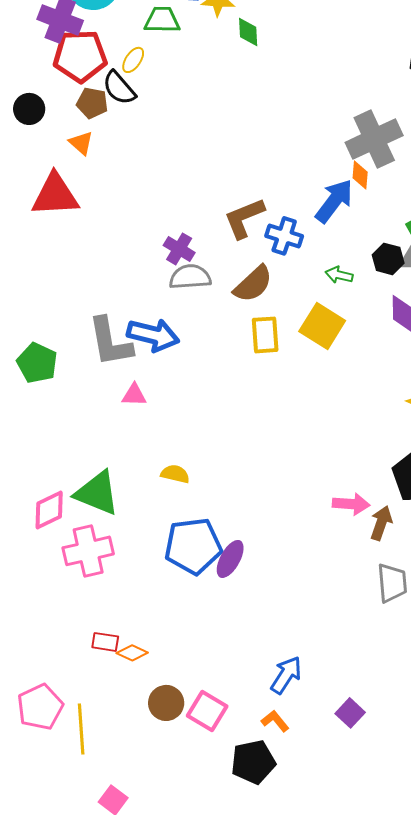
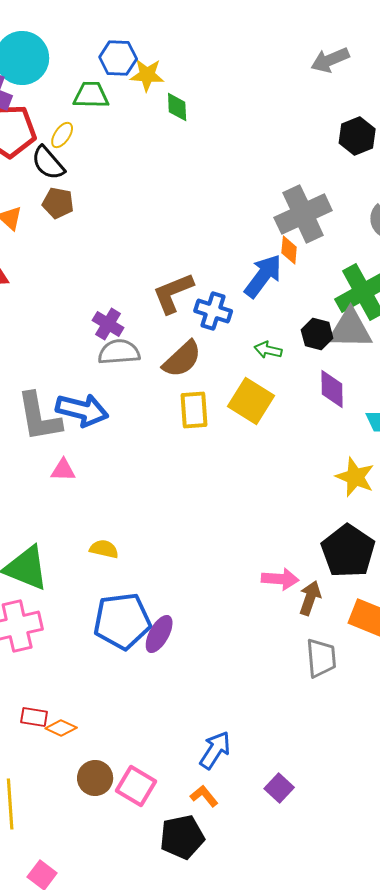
brown pentagon: (92, 103) -> (58, 203), moved

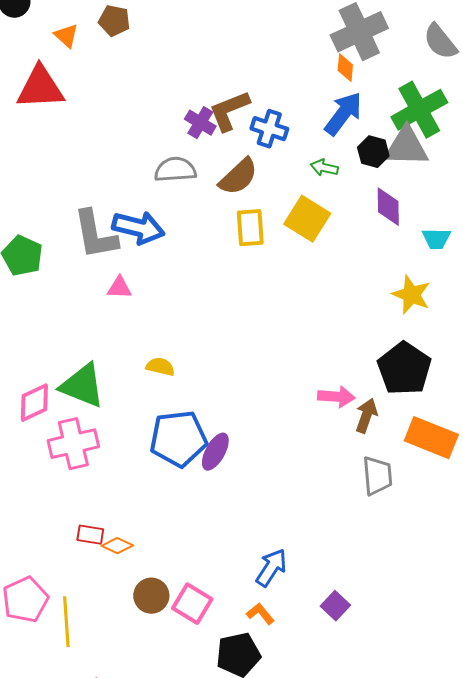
blue arrow: (263, 276) -> (343, 114), moved
purple cross: (108, 324) -> (200, 123), moved

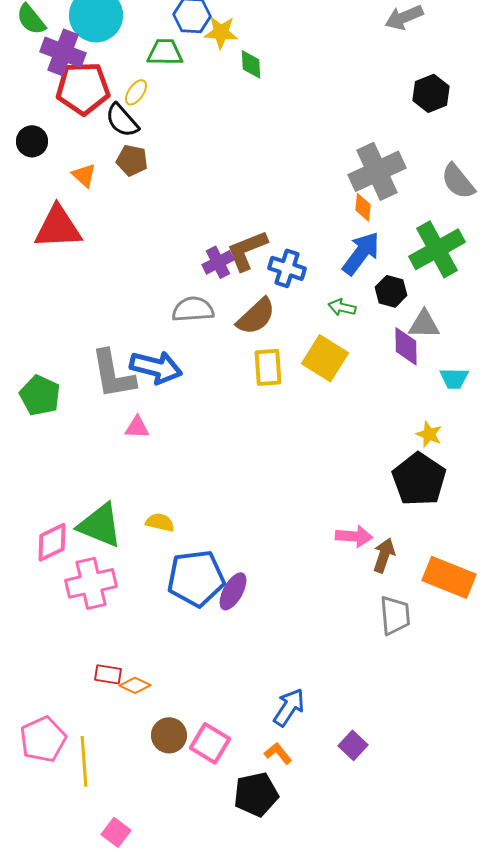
purple cross: (200, 123) -> (218, 262), turned 32
gray triangle: (406, 147) -> (424, 324), moved, size x0.7
yellow star: (411, 295) -> (429, 434), size x0.7
yellow semicircle: (160, 367) -> (160, 522), moved
black pentagon: (404, 369) -> (419, 479), moved

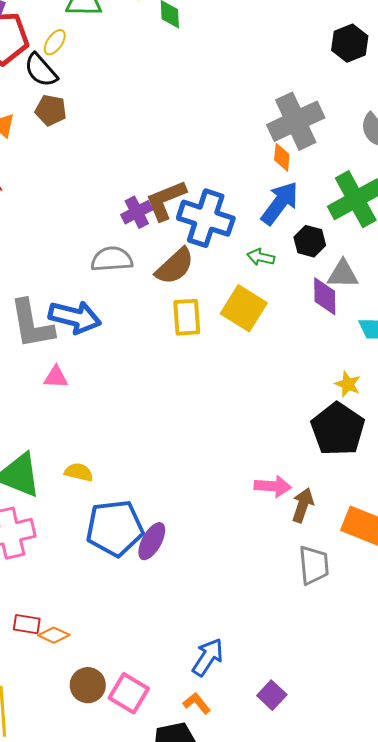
blue cross: (287, 268) -> (206, 218), size x1.5

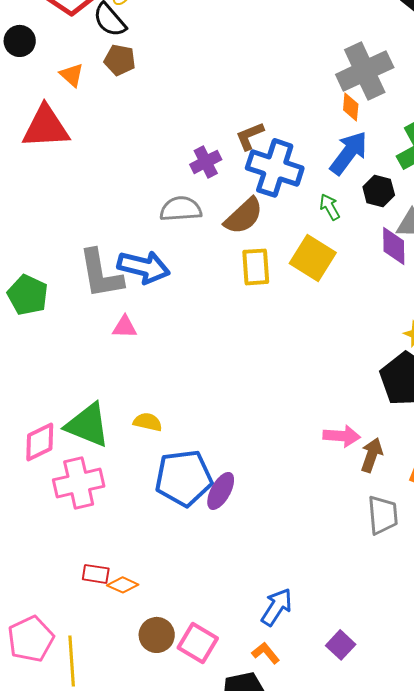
brown L-shape: (166, 200) -> (250, 136), moved, size x0.7
green arrow: (261, 257) -> (330, 207), turned 48

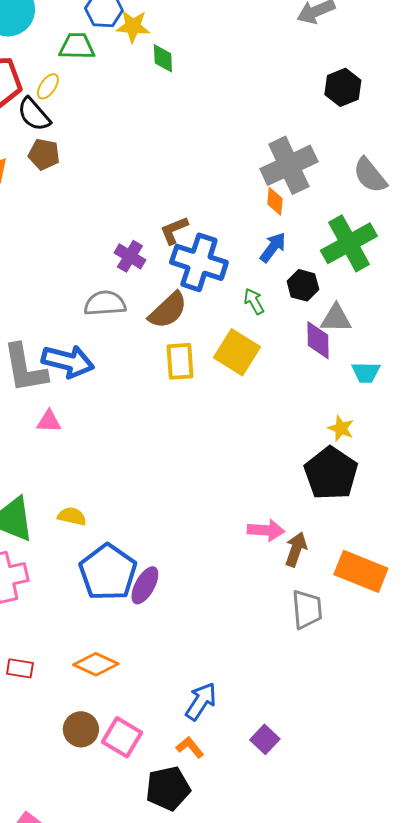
blue arrow: (349, 153) -> (273, 247), size x0.7
purple cross: (206, 162) -> (130, 256), turned -32
blue pentagon: (184, 478) -> (108, 572), turned -30
orange diamond: (123, 585) -> (96, 664), moved, size x1.4

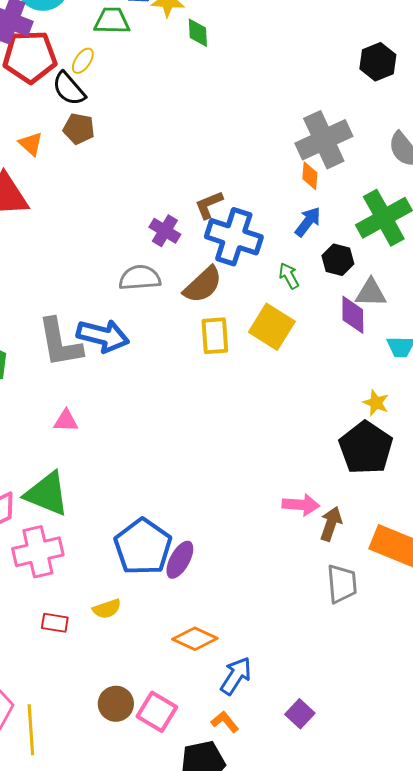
pink triangle: (49, 421) -> (66, 421), moved
yellow semicircle: (72, 516) -> (107, 609), moved, turned 148
orange diamond: (96, 664) -> (195, 639), moved
red rectangle: (20, 668) -> (55, 623), moved

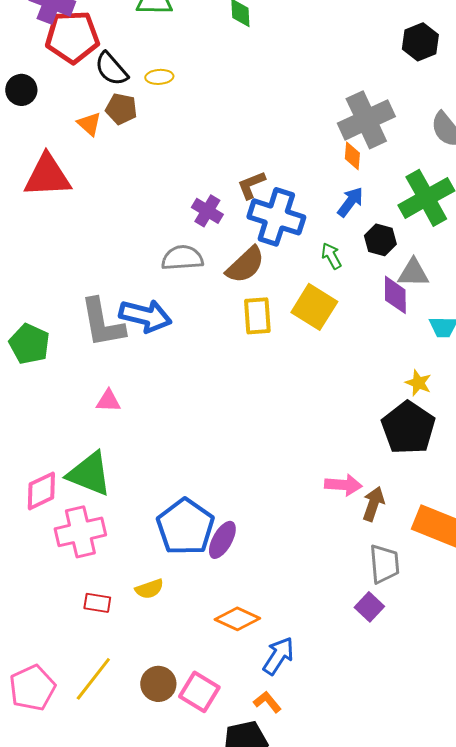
yellow ellipse: (83, 61) -> (159, 77), moved, turned 52
orange triangle: (31, 144) -> (89, 124), moved
purple square: (300, 714) -> (369, 607), moved
yellow line: (31, 730) -> (93, 679), moved, turned 42

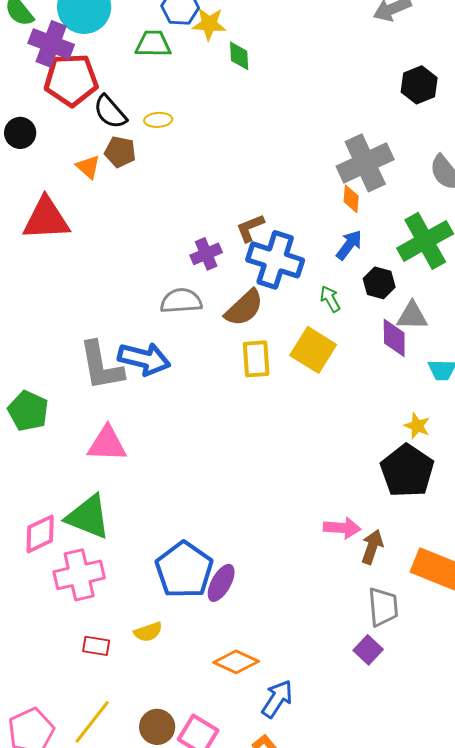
purple cross: (207, 211) -> (206, 254), turned 36
green pentagon: (29, 344) -> (28, 411), moved
pink triangle: (108, 401) -> (107, 444), size x1.6

